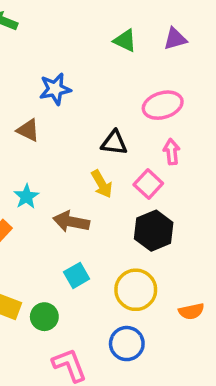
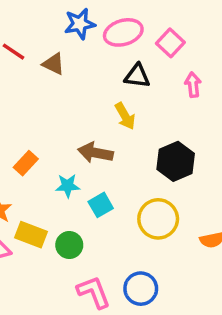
pink ellipse: (163, 105) -> (123, 32), moved
pink square: (148, 184) -> (170, 43), moved
cyan star: (26, 197) -> (68, 186), moved, turned 30
blue circle: (127, 344) -> (141, 289), moved

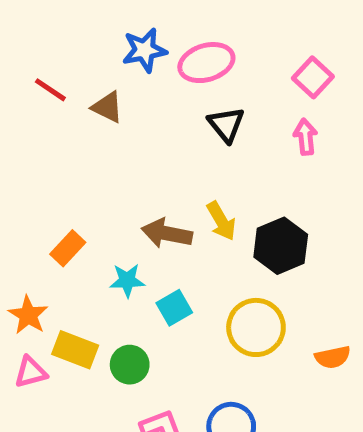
pink square: (170, 43) -> (313, 77), moved
black triangle: (137, 76) -> (226, 124), turned 44
yellow arrow: (125, 116) -> (221, 221), moved

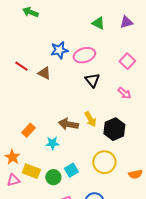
pink arrow: (305, 137) -> (124, 93), moved, turned 136
cyan square: (174, 308) -> (71, 170), moved

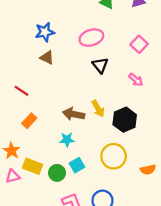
blue star: (59, 50) -> (45, 32), moved
red line: (21, 66) -> (22, 91), moved
cyan star: (52, 143) -> (67, 140), moved

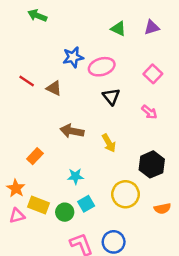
blue star: (45, 32) -> (73, 57), moved
red line: (22, 91) -> (27, 81), moved
brown arrow: (74, 114) -> (72, 131), moved
black hexagon: (125, 120) -> (152, 164), moved

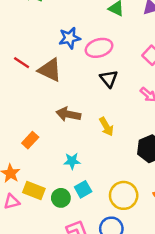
brown triangle: (54, 88) -> (50, 70), size x1.5
yellow circle: (125, 194) -> (124, 195), moved

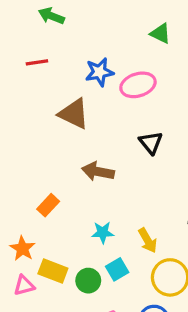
red line: (22, 63) -> (37, 62), moved, turned -42
black triangle: (109, 79) -> (151, 143), moved
yellow arrow: (106, 127) -> (148, 240), moved

